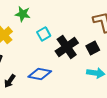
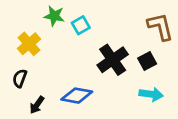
cyan square: (44, 34) -> (81, 25), moved

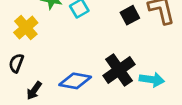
black cross: (113, 60) -> (119, 70), moved
black square: (147, 61) -> (130, 15), moved

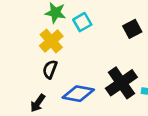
yellow cross: (26, 28) -> (51, 41), moved
black semicircle: (16, 63) -> (50, 69), moved

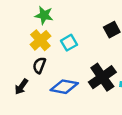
cyan square: (82, 22) -> (69, 43), moved
black arrow: (38, 103) -> (21, 87), moved

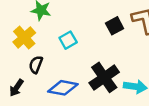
yellow cross: (40, 40) -> (24, 37), moved

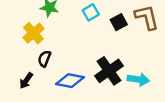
cyan square: (68, 40) -> (91, 12), moved

